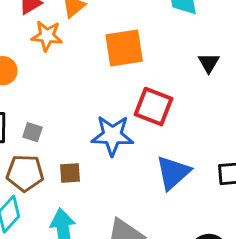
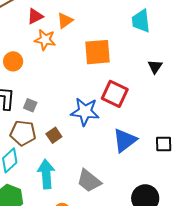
brown square: (70, 173) -> (54, 135), turned -35

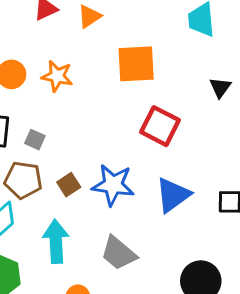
orange star: (45, 40) -> (57, 76), moved
blue star: (85, 112) -> (113, 185), moved

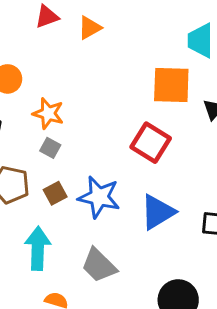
orange square: (136, 64) -> (171, 85), moved
orange star: (57, 76) -> (48, 113), moved
gray square: (35, 140) -> (50, 148), moved

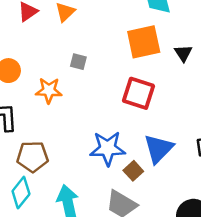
gray square: (50, 148) -> (78, 62), moved
brown square: (55, 193) -> (133, 171), moved

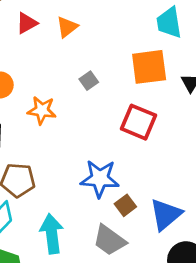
gray square: (78, 62) -> (89, 81), moved, turned 35
blue triangle: (159, 149) -> (166, 215), moved

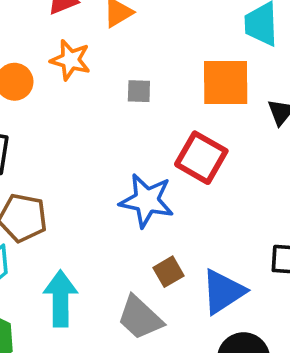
gray square: (89, 81) -> (139, 91), turned 30
orange star: (42, 110) -> (70, 60), moved
blue star: (100, 179) -> (147, 201), moved

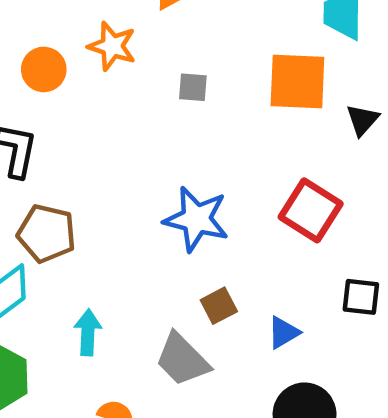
red square: (201, 158) -> (311, 210), moved
blue triangle: (223, 292) -> (283, 333), size x0.6
cyan arrow: (61, 299) -> (88, 332), size x0.7

